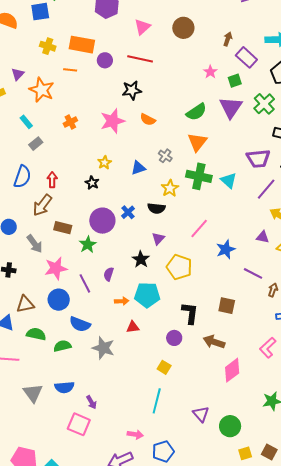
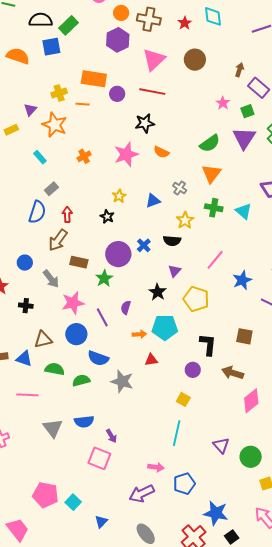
pink triangle: (142, 27) -> (154, 60), size x1.4
yellow cross: (48, 46) -> (59, 93), moved, turned -35
gray rectangle: (36, 144) -> (51, 189), moved
green cross: (199, 176) -> (214, 208), size x0.7

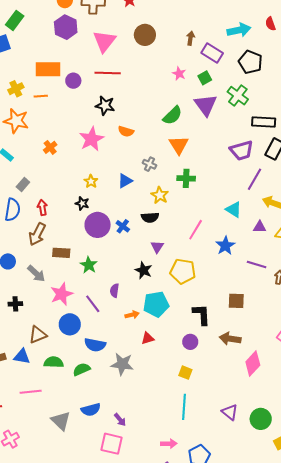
black star: (145, 123) -> (105, 105), turned 30
cyan triangle: (244, 211) -> (234, 210), moved
purple circle: (118, 254) -> (98, 225), moved

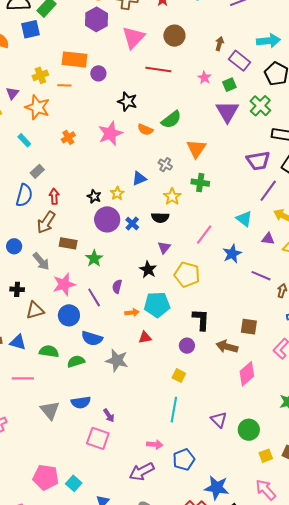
red line: (108, 73) -> (158, 70), moved
green semicircle: (172, 115) -> (171, 120), moved
yellow star: (91, 181) -> (117, 193), moved
brown square: (236, 301) -> (249, 327), moved
brown triangle: (38, 335) -> (35, 310), moved

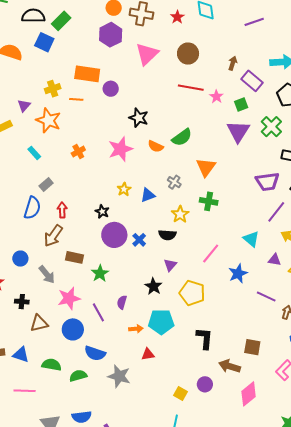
blue square: (30, 29) -> (44, 42), turned 36
red line: (158, 70) -> (191, 88), moved
yellow star: (117, 193) -> (124, 189), moved
purple circle: (187, 346) -> (205, 384), moved

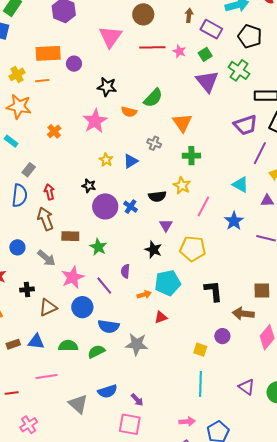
pink triangle: (147, 54) -> (110, 37), moved
yellow star: (180, 214) -> (182, 186), moved
brown arrow: (53, 236) -> (45, 219), turned 135

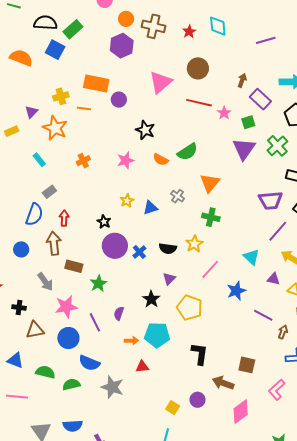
pink star: (95, 121) -> (125, 160), size x0.7
blue circle: (17, 247) -> (21, 249), moved

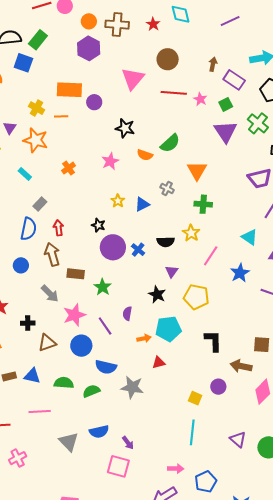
yellow cross: (61, 96) -> (36, 108), turned -35

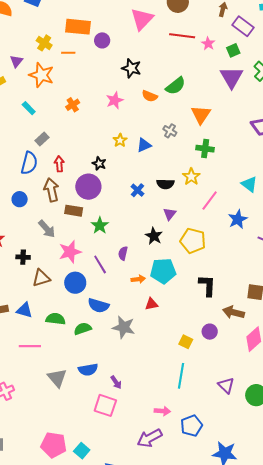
purple circle: (113, 247) -> (88, 187), moved

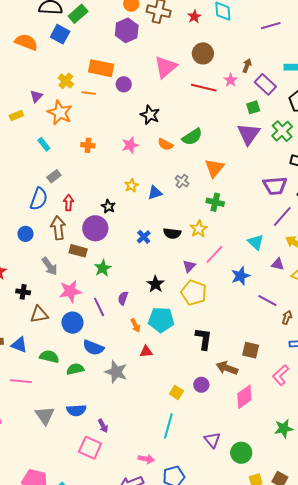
pink star: (208, 44) -> (231, 80), moved
orange cross: (73, 105) -> (88, 145), turned 32
purple triangle: (170, 214) -> (189, 266), moved
orange arrow: (138, 279) -> (136, 325), turned 64

